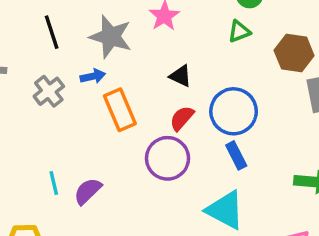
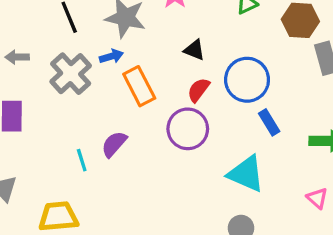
gray cross: (49, 91) -> (71, 74), size x1.4
blue rectangle: (236, 155) -> (269, 122), moved
purple semicircle: (88, 191) -> (114, 144), moved

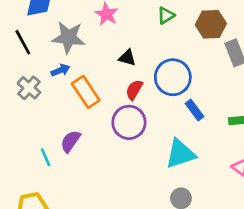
gray cross: (71, 74) -> (29, 88), size x0.7
cyan triangle: (246, 174) -> (180, 154), turned -36

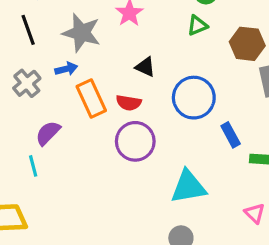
red semicircle: (134, 90) -> (129, 103), moved, turned -120
blue rectangle: (195, 110) -> (231, 135), moved
purple semicircle: (70, 141) -> (48, 133), moved

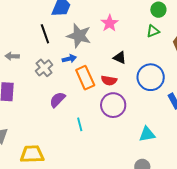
cyan line: (33, 166) -> (80, 124), moved
cyan triangle: (188, 187) -> (147, 134), size x0.7

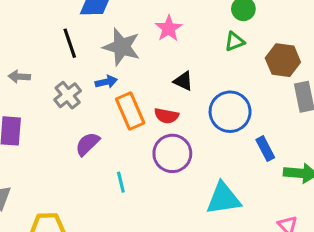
cyan triangle: (147, 134) -> (223, 199), size x1.4

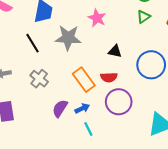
blue arrow: (106, 82) -> (82, 108), moved

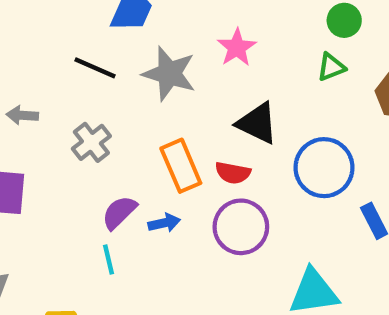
black line: (33, 43) -> (95, 68), turned -48
black triangle: (115, 51) -> (257, 123), size x1.5
cyan line: (88, 129) -> (108, 259), moved

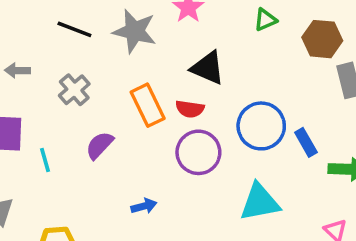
blue circle: (324, 168) -> (261, 126), moved
blue arrow: (164, 223) -> (144, 206), moved
cyan line: (108, 259) -> (45, 160), moved

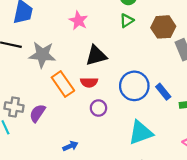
gray star: (135, 31) -> (42, 55), moved
black triangle: (208, 68) -> (96, 56), turned -30
gray cross: (74, 90) -> (14, 107), moved, turned -30
purple circle: (198, 152) -> (98, 108), size x0.6

